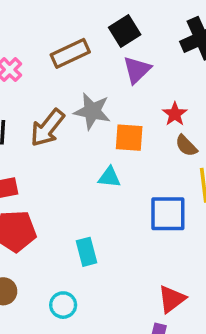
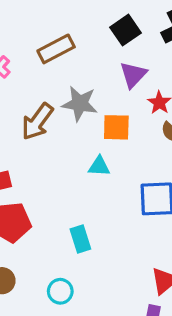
black square: (125, 31) -> (126, 30), moved
purple triangle: (137, 70) -> (133, 75), moved

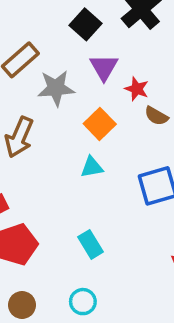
gray star: (80, 104) -> (56, 88), moved
orange square: (116, 127) -> (100, 124), turned -32

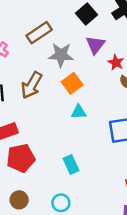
orange square: (100, 124) -> (72, 83), moved

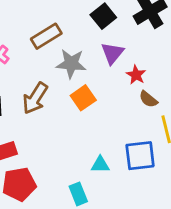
cyan triangle: (79, 112) -> (100, 165), moved

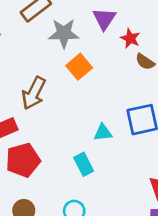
brown arrow: (35, 98) -> (34, 93), moved

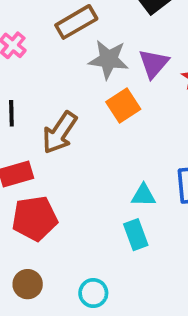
purple triangle: (104, 19) -> (154, 64), moved
cyan rectangle: (84, 164) -> (136, 235), moved

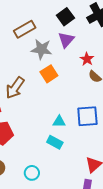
purple triangle: (154, 64) -> (66, 40), moved
cyan rectangle: (136, 235) -> (55, 142), turned -42

